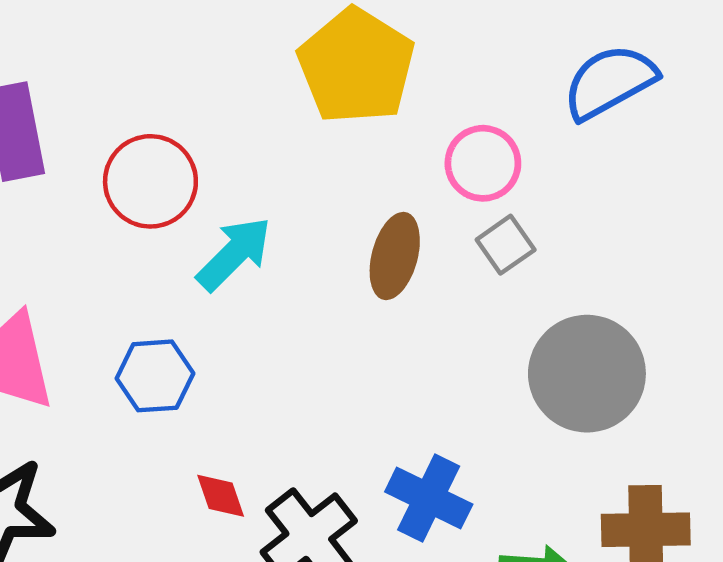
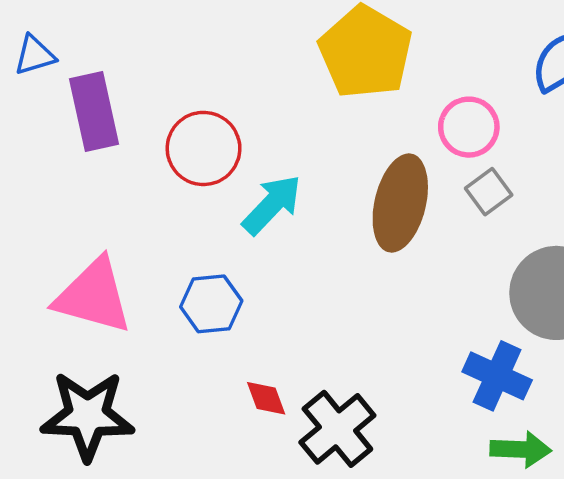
brown ellipse: (395, 256) -> (400, 203), size x1.4
blue cross: (429, 498) -> (497, 376), moved

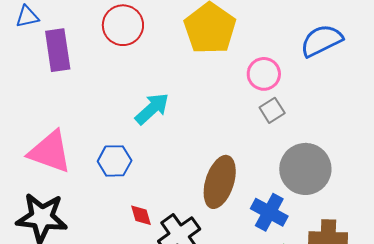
red circle: (204, 148) -> (123, 25), moved
brown ellipse: (400, 203) -> (220, 182), moved

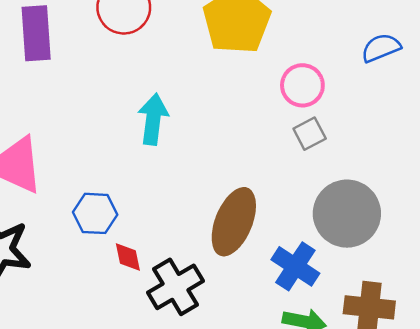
blue semicircle: (321, 41) -> (381, 48), size x0.7
cyan arrow: (152, 109) -> (153, 119), turned -45
blue hexagon: (115, 161) -> (95, 213), moved

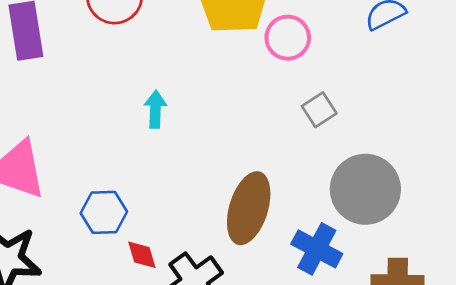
pink circle: (302, 85) -> (288, 38), moved
cyan arrow: (153, 119) -> (155, 109), size x0.7

